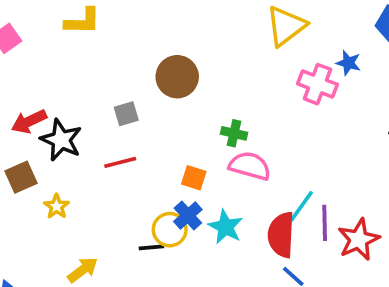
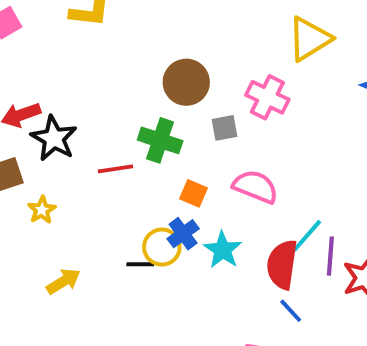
pink cross: (318, 84) -> (267, 97), moved
gray square: (126, 114) -> (224, 128), moved
green cross: (234, 133) -> (160, 140), moved, size x1.5

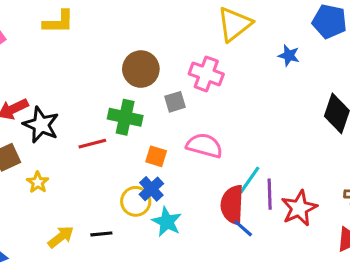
cyan star: (223, 250) -> (167, 222), moved
black line: (140, 264) -> (101, 234), moved
blue line: (291, 311) -> (243, 228), moved

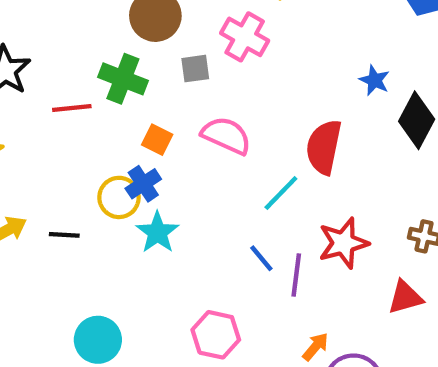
blue star: (289, 56) -> (375, 80), moved
purple line: (270, 194) -> (296, 275), moved
red semicircle: (232, 205) -> (324, 147), moved

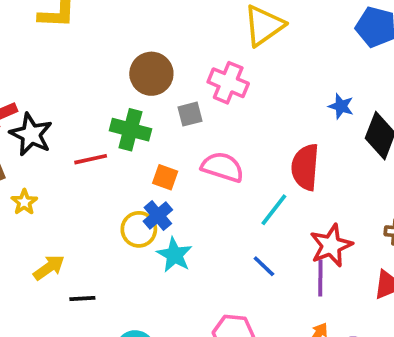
black line: (64, 235) -> (82, 298), moved
purple line: (296, 275) -> (320, 278), moved

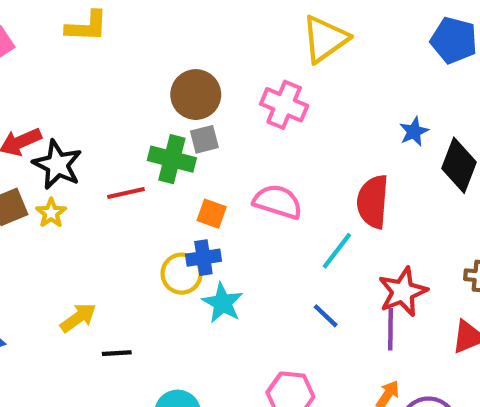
blue star: (341, 106) -> (414, 132), turned 30
gray square: (190, 114) -> (204, 139), moved
yellow star: (24, 202) -> (51, 213), moved
blue cross: (158, 216) -> (203, 258), turned 32

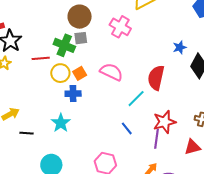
orange square: (212, 214) -> (80, 73), turned 32
yellow circle: (182, 274) -> (60, 73), moved
cyan star: (223, 303) -> (61, 123), moved

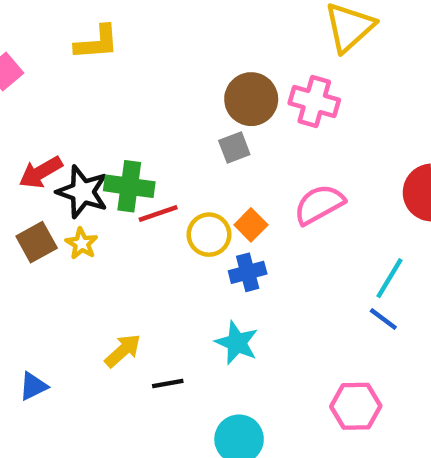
brown circle: (80, 17) -> (251, 99), moved
green cross: (64, 45) -> (129, 186), moved
pink semicircle: (111, 72) -> (319, 204), turned -40
cyan line: (136, 99) -> (389, 278), moved

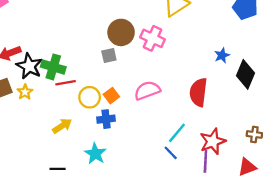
yellow arrow: (123, 351) -> (62, 126), moved

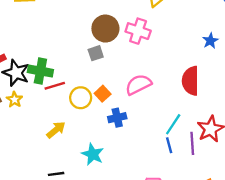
blue cross: (106, 119) -> (117, 118), moved
blue line: (171, 153) -> (169, 145), turned 35
purple line: (205, 161) -> (192, 143), moved

